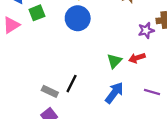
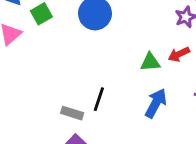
green triangle: (114, 61) -> (150, 62), turned 49

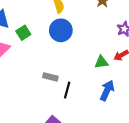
gray rectangle: (72, 113) -> (50, 77), moved

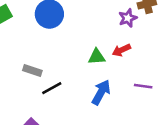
black line: (67, 90) -> (52, 88), turned 42

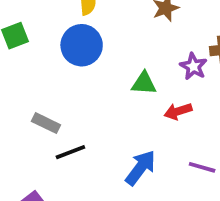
purple star: (128, 18) -> (193, 66), turned -30
green triangle: (97, 57) -> (144, 83), moved

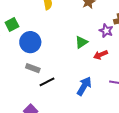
blue circle: (82, 45) -> (30, 42), moved
green triangle: (144, 83) -> (81, 42), turned -32

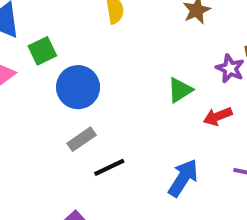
gray rectangle: (33, 68) -> (82, 139), turned -56

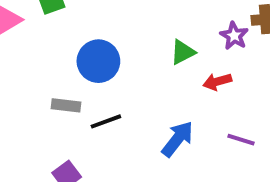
blue circle: (78, 87) -> (98, 61), moved
gray rectangle: (82, 139) -> (66, 105), moved, turned 36

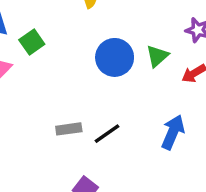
blue circle: (98, 61) -> (115, 57), moved

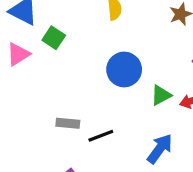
green square: (32, 42) -> (54, 38), turned -35
green triangle: (157, 56) -> (161, 95), moved

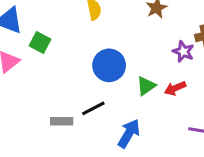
black line: (101, 136) -> (93, 108), moved
blue arrow: (160, 149) -> (129, 133), moved

